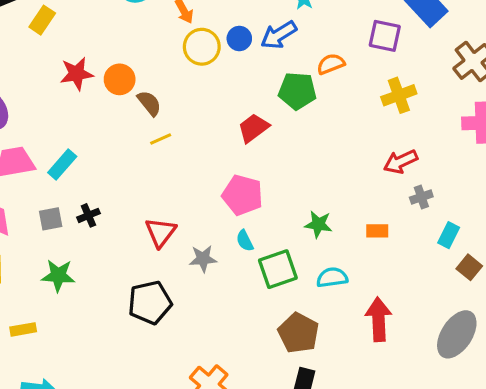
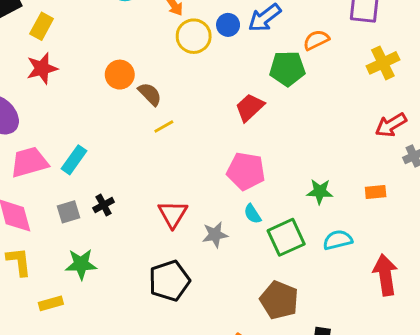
red star: (77, 74) -> (42, 68), moved
yellow rectangle: (23, 329) -> (51, 303), moved
brown pentagon: (299, 333) -> (279, 300), moved

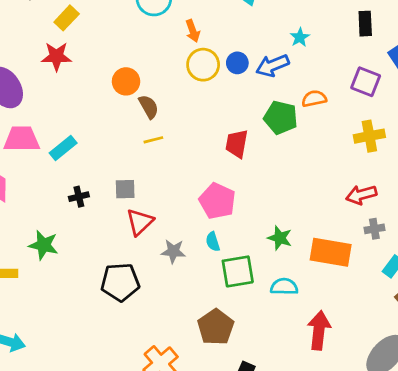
red trapezoid: (250, 107) -> (237, 144), turned -52
orange rectangle: (376, 192) -> (331, 252), size x2.0
gray square: (68, 212) -> (125, 189), moved

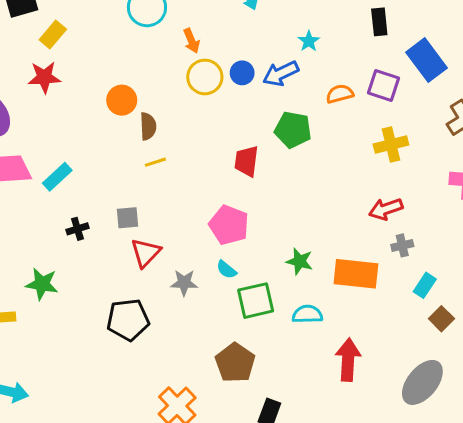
orange semicircle: (314, 99) -> (340, 94), moved
brown semicircle: (149, 107) -> (148, 126), turned 30
cyan semicircle: (213, 242) -> (226, 270), turned -30

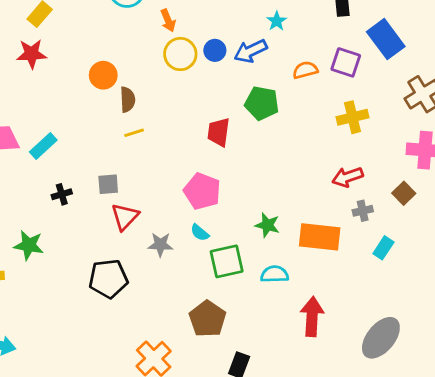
brown square: (441, 319) -> (404, 193), moved

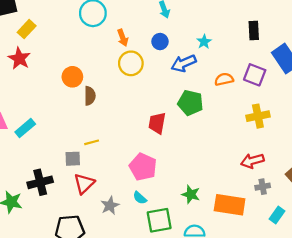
blue circle: (215, 50) -> (160, 42), moved
red star: (32, 54) -> (19, 58), turned 30
yellow line: (134, 133) -> (92, 142), moved
black cross: (62, 194) -> (40, 182), moved, size x1.6
gray star: (160, 245) -> (110, 206), turned -30

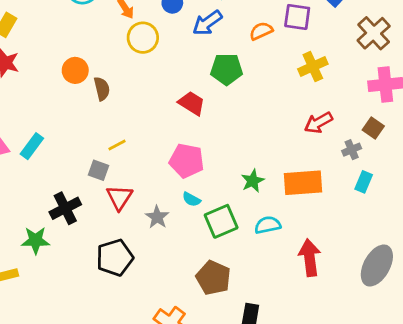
red trapezoid: (157, 123) -> (192, 103), turned 125
gray square: (73, 159) -> (98, 170), turned 35
gray cross: (263, 187) -> (352, 150), moved
green star: (191, 194) -> (253, 181), turned -30

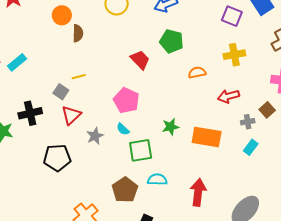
orange semicircle: (261, 31) -> (197, 72), moved
cyan semicircle: (268, 225) -> (157, 180), moved

